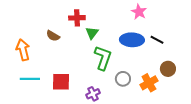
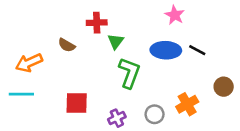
orange arrow: (23, 50) -> (29, 63), turned -100
brown circle: (168, 69) -> (224, 87), moved
cyan line: (30, 79) -> (21, 94), moved
gray circle: (123, 79) -> (155, 114), moved

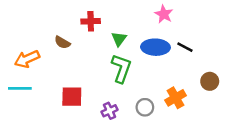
green triangle: (116, 41) -> (119, 39), moved

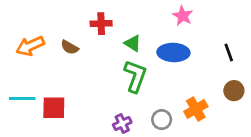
green triangle: (119, 39) -> (133, 43), turned -35
black line: (185, 47) -> (229, 52), moved, turned 42
orange arrow: (27, 59) -> (30, 46), moved
red square: (72, 97) -> (54, 108), moved

